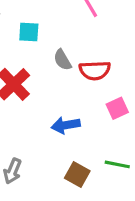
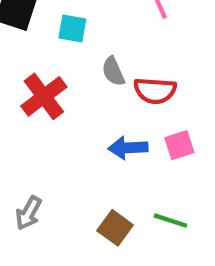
blue arrow: (66, 125) -> (128, 148), moved

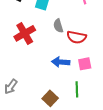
green line: (170, 221) -> (77, 89), moved, turned 63

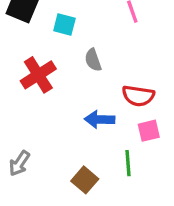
red semicircle: (77, 37) -> (138, 96), moved
pink square: (85, 64) -> (149, 131), moved

